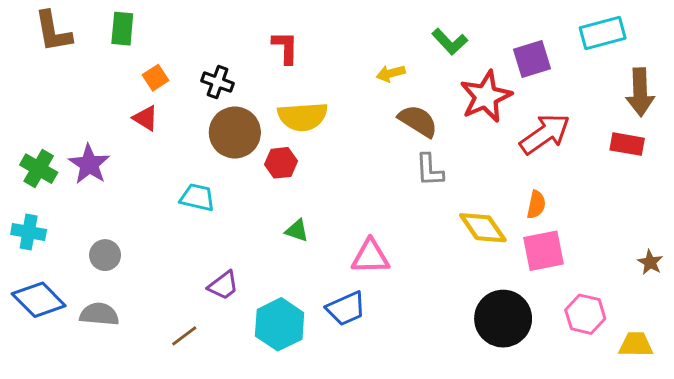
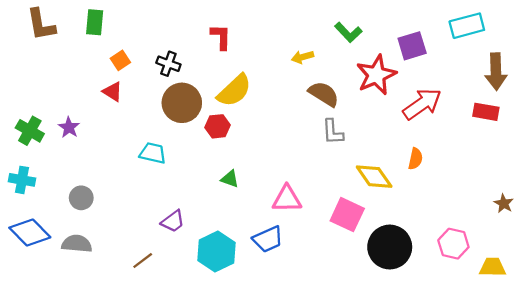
yellow semicircle: (303, 117) -> (234, 91), turned -39
purple star: (89, 164) -> (69, 127), size x0.7
pink square: (543, 251) -> (347, 215), moved, turned 36

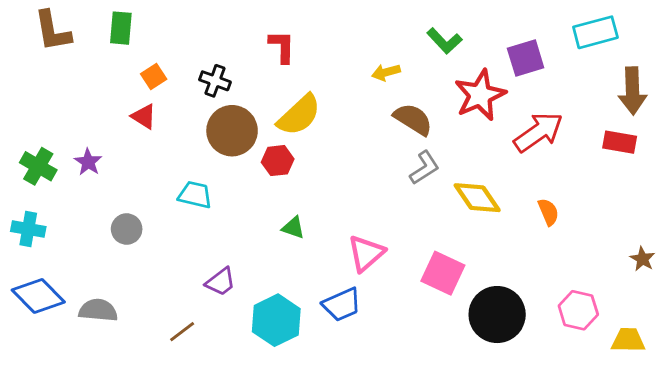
gray L-shape: (333, 132) -> (424, 168), turned -120
orange semicircle: (415, 159) -> (548, 212), moved, turned -35
yellow diamond: (374, 177) -> (477, 198), moved
gray circle: (81, 198) -> (127, 229), moved
pink triangle: (287, 199) -> (366, 253), turned -40

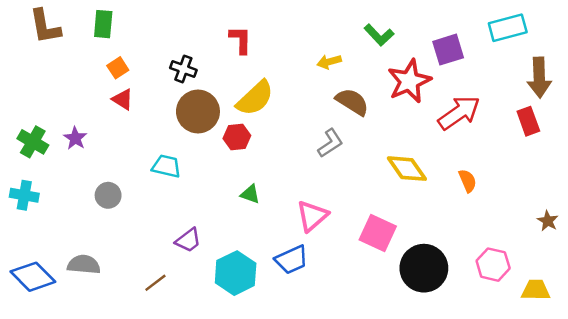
orange square: (154, 77) -> (118, 68), moved
red rectangle: (620, 142) -> (528, 121), turned 60
gray L-shape: (424, 168) -> (330, 143), moved
blue diamond: (38, 296) -> (33, 277), moved

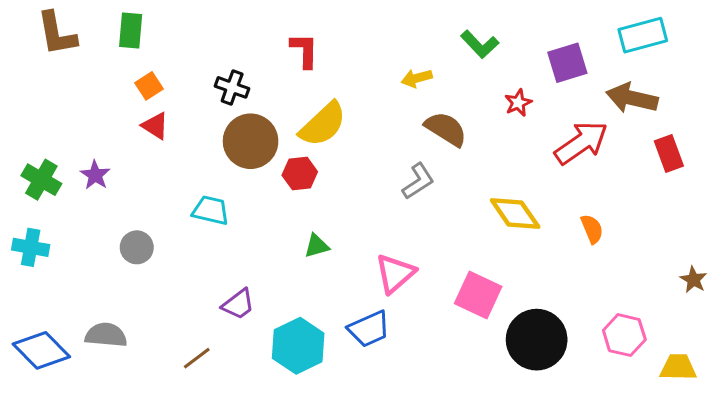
brown arrow: (539, 77) -> (632, 98), moved, turned 105
red star: (409, 81) -> (518, 103), size x0.5
green triangle: (250, 194) -> (317, 246), turned -35

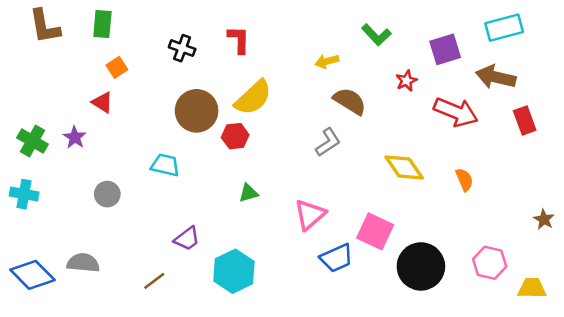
black cross: (232, 87) -> (182, 48), moved
red triangle: (155, 126) -> (102, 102), moved
red arrow: (581, 143) -> (456, 112), turned 57
blue trapezoid: (369, 329) -> (336, 258), moved

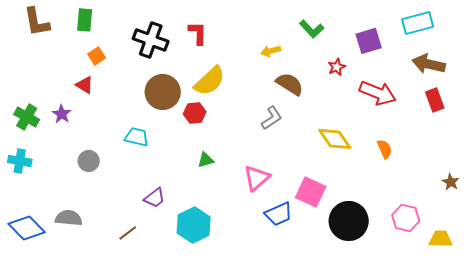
black cross: (182, 48) -> (151, 40), size x1.6
brown arrow: (496, 77) -> (429, 64), moved

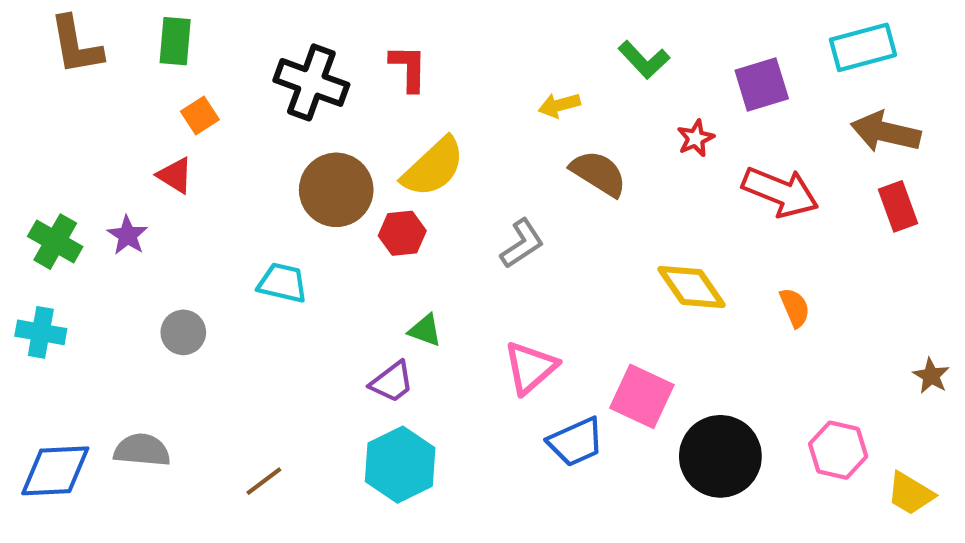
gray L-shape: (272, 118) -> (522, 244), moved
green triangle: (206, 160) -> (425, 330), turned 36
purple trapezoid: (155, 198) -> (392, 382), moved
blue diamond: (27, 228) -> (55, 471), turned -48
yellow trapezoid: (441, 239) -> (910, 494), turned -150

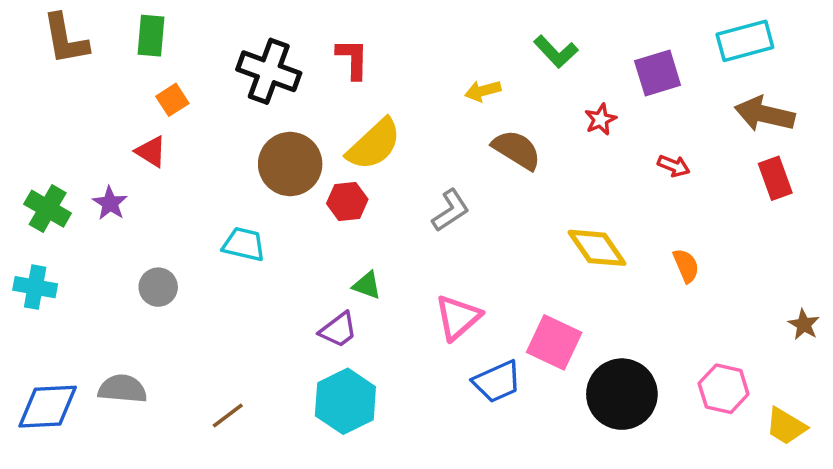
red arrow: (780, 192) -> (674, 166), size x0.5

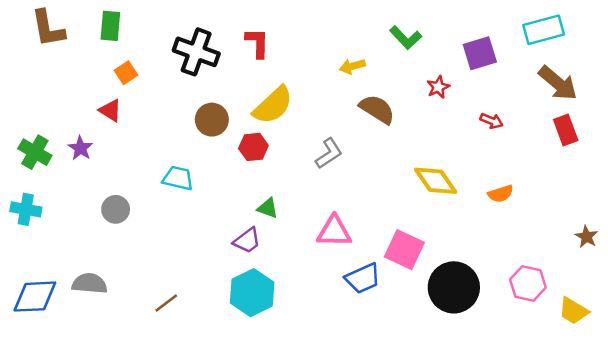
brown arrow: (765, 114) -> (558, 83), turned -153
brown circle: (290, 164) -> (212, 120), size x0.7
orange semicircle: (686, 266) -> (501, 194), turned 95
pink triangle: (458, 317) -> (334, 231), turned 42

